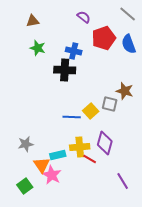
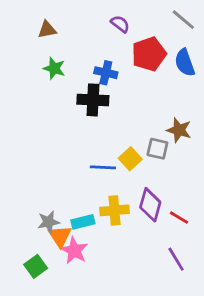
gray star: (26, 144) -> (48, 222), moved
red line: (90, 159) -> (179, 218), moved

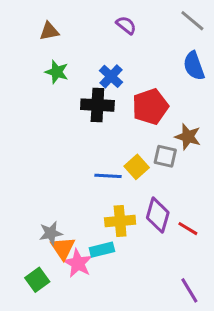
red pentagon: (149, 54) -> (150, 107), moved
blue cross: (106, 73) -> (111, 76), turned 30
cyan rectangle: (83, 222) -> (102, 250), moved
purple line: (176, 259) -> (189, 290), moved

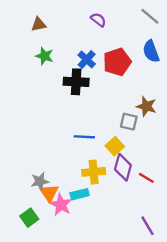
red pentagon: (150, 107) -> (117, 62), moved
yellow square: (137, 167) -> (115, 146), moved

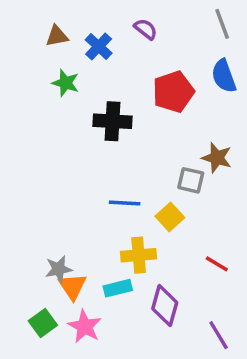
gray line: (150, 16) -> (222, 24), turned 30
blue cross: (87, 60) -> (99, 46), moved
purple diamond: (123, 167) -> (165, 306), moved
pink star: (61, 205) -> (85, 326), moved

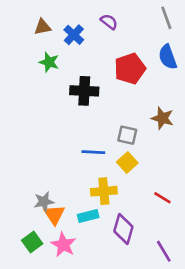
gray square: (191, 180) -> (127, 135), moved

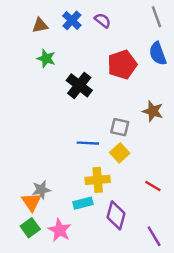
blue cross: (74, 35) -> (72, 20), moved
black cross: (84, 91) -> (79, 85), turned 35
orange triangle: (54, 215) -> (31, 202), moved

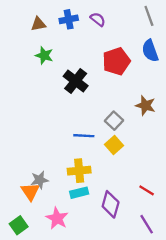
blue cross: (72, 20) -> (69, 19), turned 36
gray square: (120, 127) -> (114, 121), turned 30
yellow cross: (98, 180) -> (79, 171), moved
red line: (153, 186) -> (147, 190), moved
green square: (30, 228) -> (19, 225), moved

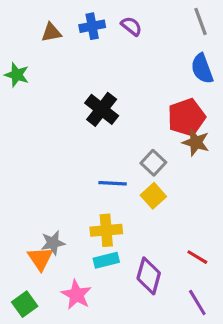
green star: (44, 55) -> (17, 75), moved
red pentagon: (116, 61) -> (186, 117), moved

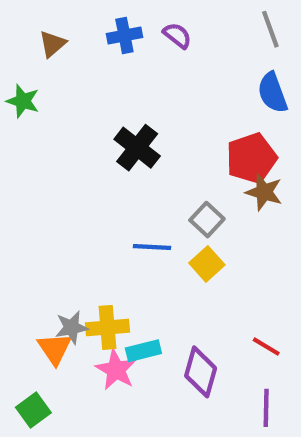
brown triangle: (51, 32) -> (52, 44), moved, turned -30
yellow cross: (106, 230) -> (107, 327), moved
pink star: (76, 295) -> (116, 370), moved
purple line: (197, 303) -> (266, 408), turned 32

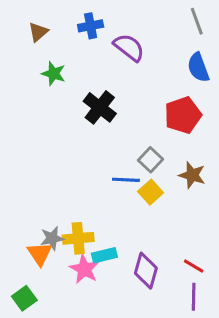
purple semicircle: (177, 35) -> (129, 47), moved, size x1.5
green star: (23, 101) -> (54, 74), moved
brown star: (264, 192) -> (192, 175), moved
blue line: (152, 247) -> (126, 180), moved
red line: (266, 347) -> (194, 266), moved

